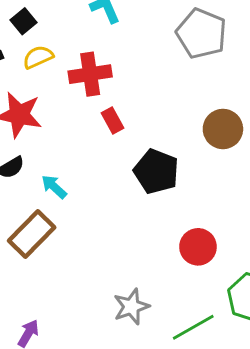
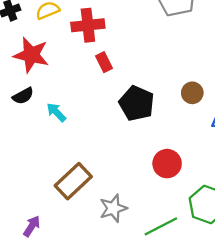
brown circle: (223, 129) -> (192, 93), moved, size x0.7
brown rectangle: (32, 234) -> (73, 181), moved

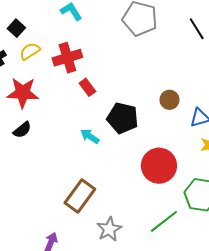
cyan arrow: (56, 112) -> (90, 136), moved
red circle: (167, 164) -> (159, 166), size x1.4
gray star: (113, 208) -> (109, 229), moved

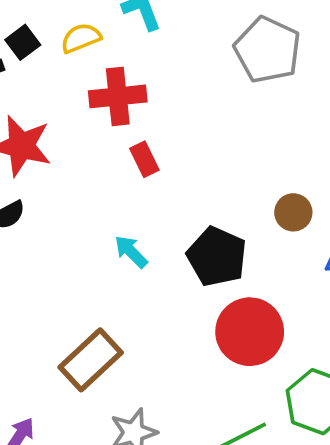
black square: (16, 28) -> (23, 42), moved
yellow semicircle: (30, 51) -> (81, 38), moved
black pentagon: (123, 118) -> (217, 257), moved

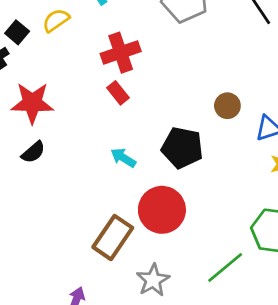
red cross: (118, 96) -> (121, 53), moved
red circle: (250, 332) -> (162, 210), moved

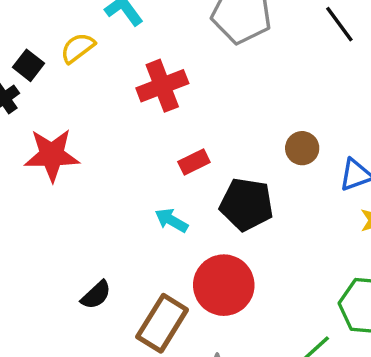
red rectangle: (118, 93) -> (194, 162), moved, turned -75
black semicircle: (33, 152) -> (96, 295), moved

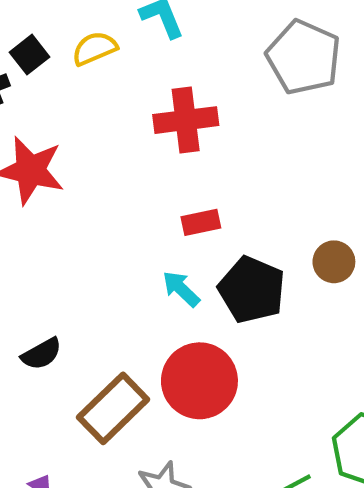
brown circle: (302, 148) -> (334, 262), moved
cyan arrow: (171, 220) -> (181, 289), moved

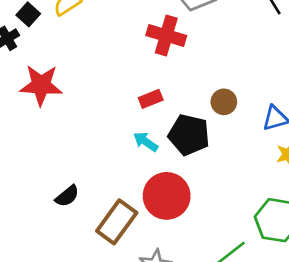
red cross: (186, 120) -> (166, 35), moved, turned 33
brown circle: (334, 262) -> (224, 102), moved

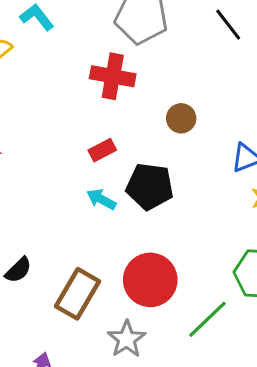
brown circle: (224, 102) -> (181, 118), moved
red circle: (167, 196) -> (150, 280), moved

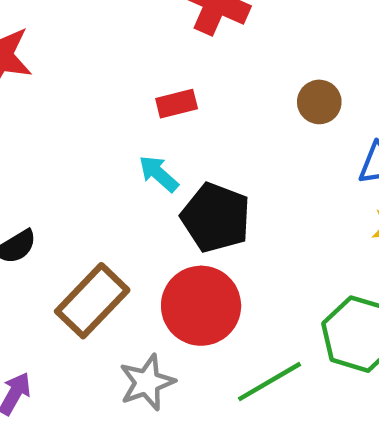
brown circle: (181, 118) -> (319, 102), moved
black pentagon: (150, 186) -> (216, 218), moved

